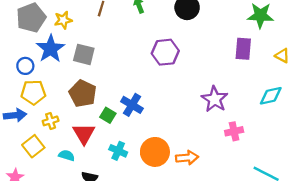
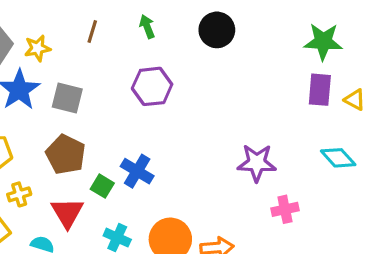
purple rectangle: (243, 49) -> (320, 90), moved
purple hexagon: (165, 52) -> (152, 86), moved
cyan diamond: (271, 96) -> (338, 158), turned 60
purple star: (215, 99) -> (257, 163), turned -30

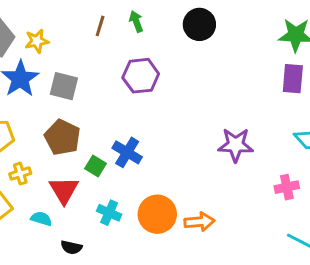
brown line: (92, 32) -> (100, 26), moved
pink cross: (285, 209) -> (287, 187), moved

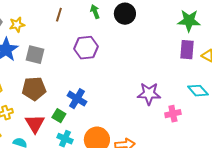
green arrow: (136, 21) -> (95, 12), moved
brown pentagon: (62, 137) -> (34, 89), turned -30
green square: (96, 166) -> (59, 116), moved
pink cross: (287, 187) -> (173, 114), moved

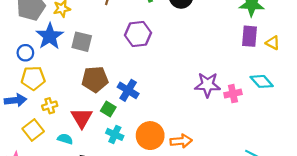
brown pentagon: (34, 89) -> (95, 79), moved
pink cross: (173, 114) -> (233, 94), moved

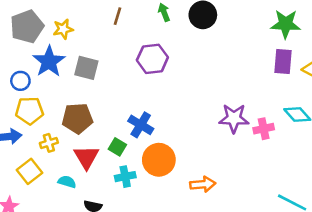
brown pentagon: (95, 79) -> (77, 118), moved
cyan cross: (115, 134) -> (125, 177), turned -35
orange circle: (150, 136) -> (159, 160), moved

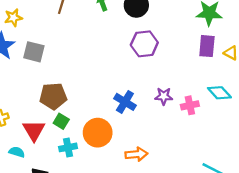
purple hexagon: (152, 59) -> (144, 44), moved
brown pentagon: (77, 118) -> (53, 96), moved
purple star: (234, 118) -> (164, 96), size x0.7
blue cross: (141, 125) -> (125, 102), moved

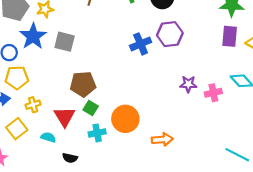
blue cross: (125, 102) -> (141, 44), moved, turned 36

